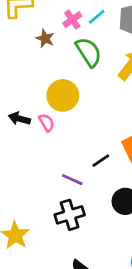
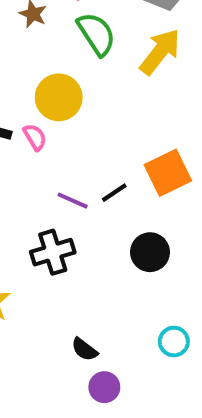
purple line: (72, 180) -> (73, 201), moved
black cross: (70, 215) -> (53, 252), moved

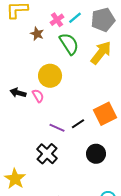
black cross: (53, 252) -> (47, 154), turned -30

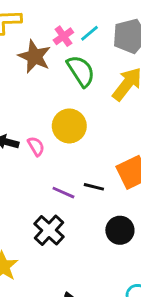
brown star: (37, 34) -> (35, 56), size x1.6
yellow circle: (50, 76) -> (69, 126), moved
black line: (78, 124) -> (94, 187), turned 48

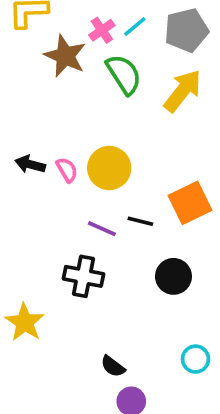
yellow circle: (69, 126) -> (109, 168), moved
black cross: (49, 230) -> (83, 276), turned -32

